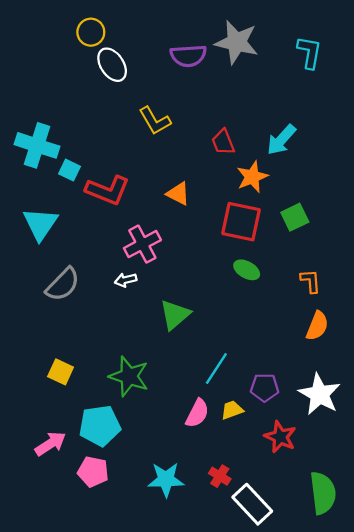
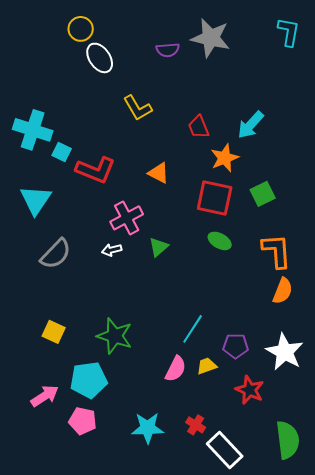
cyan L-shape: (309, 52) -> (289, 32), moved
purple semicircle: (188, 56) -> (168, 50), size x0.7
orange L-shape: (311, 281) -> (277, 251), size x1.6
green triangle: (175, 315) -> (159, 247), moved, size x0.7

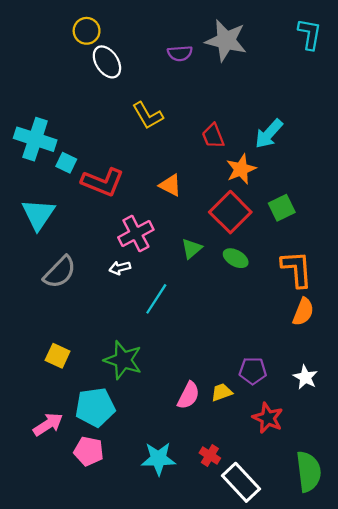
red square: (215, 198) -> (230, 212), turned 33
green triangle: (159, 247) -> (192, 249), moved
cyan line: (193, 329) -> (156, 299), moved
white star: (285, 352) -> (305, 377), size x0.6

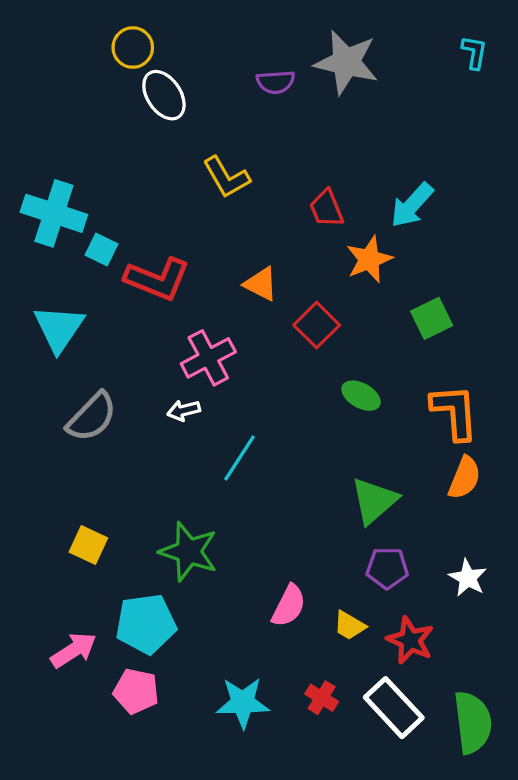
cyan L-shape: (310, 34) -> (474, 52), size x0.7
red square: (230, 212) -> (317, 325), moved, size x0.7
green triangle: (192, 249) -> (374, 501), moved, size x1.5
yellow trapezoid: (222, 392) -> (350, 625), moved, turned -130
white rectangle: (241, 482) -> (394, 708), moved

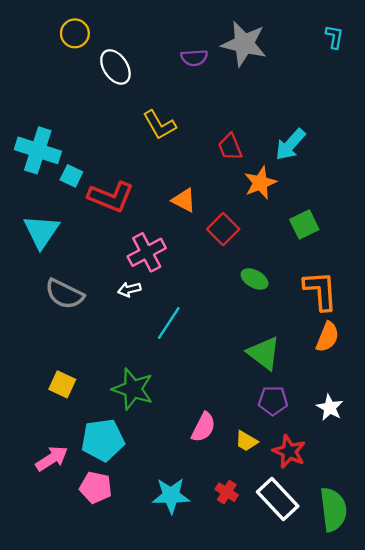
yellow circle: (133, 48) -> (75, 33), moved
gray semicircle: (92, 417) -> (64, 294), turned 72
green triangle: (374, 501) -> (264, 353), turned -42

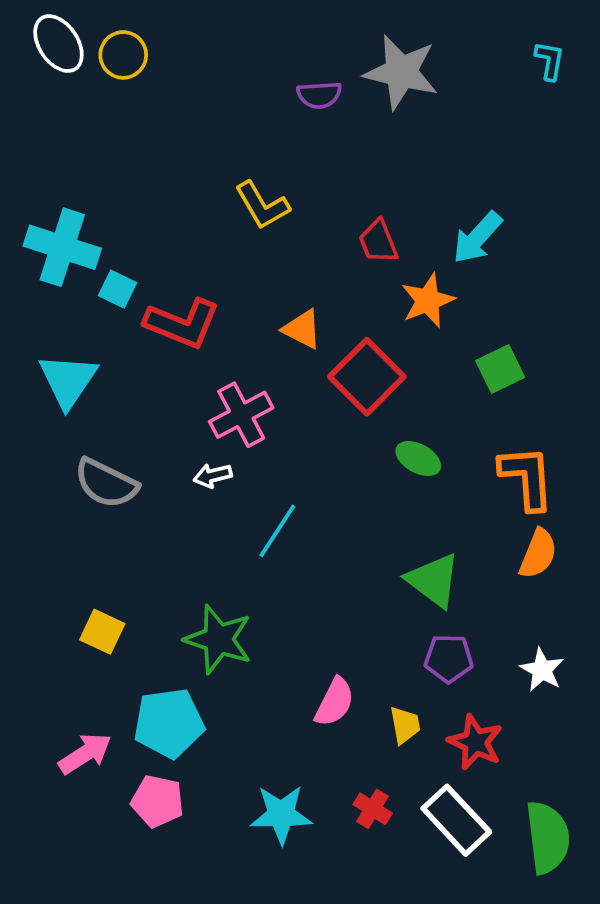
white ellipse: (115, 67) -> (58, 44), moved
red square: (223, 229) -> (367, 377), size x1.4
yellow trapezoid: (246, 441) -> (405, 725), turned -130

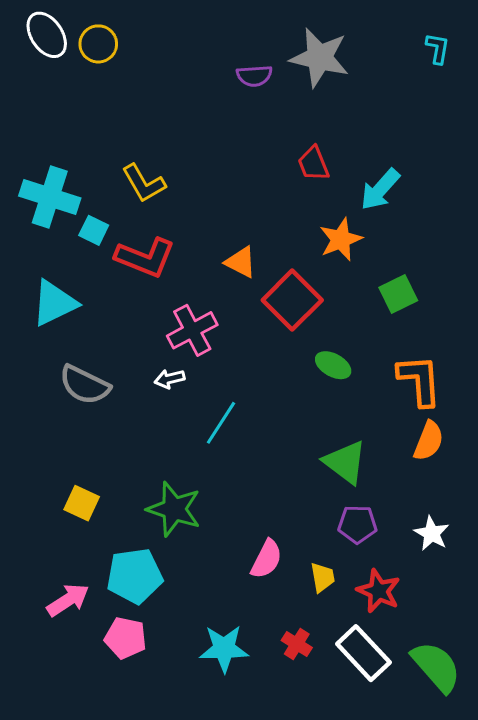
yellow L-shape: (262, 205) -> (144, 183), moved
red trapezoid: (378, 241) -> (313, 164), moved
cyan triangle: (68, 380) -> (54, 303), turned 30
green semicircle: (548, 837) -> (436, 667), turned -34

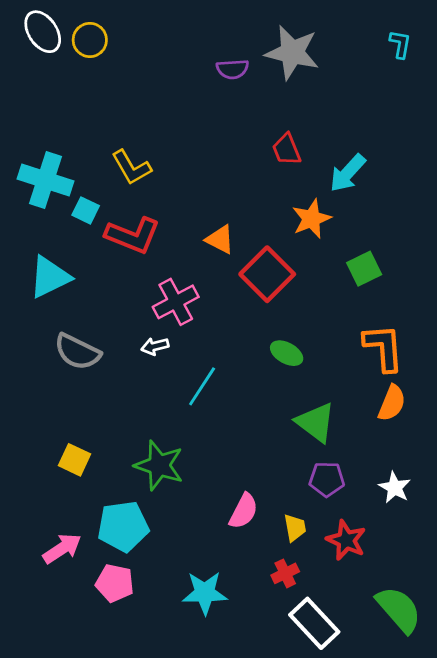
green ellipse: (333, 365) -> (287, 353), moved
red cross: (297, 644) -> (285, 573), moved, turned 32
white rectangle: (363, 653) -> (314, 623), moved

